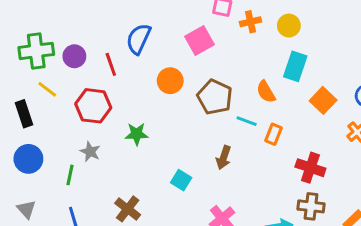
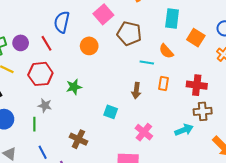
orange semicircle: (266, 92) -> (166, 51), moved
brown pentagon: (215, 97) -> (129, 33), moved
orange rectangle: (274, 134) -> (163, 84), moved

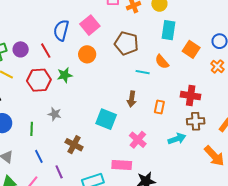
pink square: (103, 14) -> (90, 25), moved
orange rectangle: (163, 84) -> (159, 107), moved
green star: (74, 87) -> (65, 75), moved
gray star: (45, 106) -> (55, 114), moved
cyan square: (111, 112) -> (106, 119), size x1.5

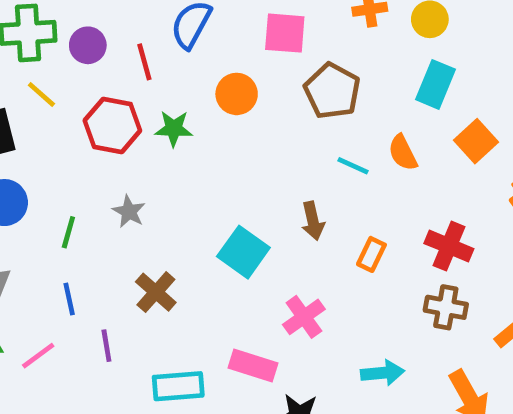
pink square: (90, 25) -> (285, 33), moved, turned 30
brown arrow: (132, 99) -> (313, 221), turned -35
cyan arrow: (177, 139) -> (383, 373), moved

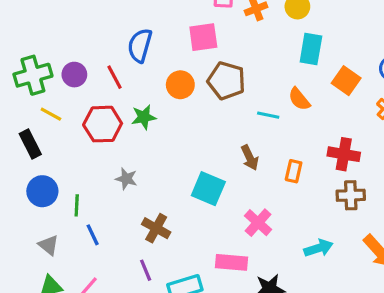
brown pentagon: (332, 91) -> (226, 81), moved
green line: (68, 232) -> (77, 205), moved
blue line: (69, 299) -> (93, 235), moved
purple line: (106, 346) -> (146, 270), moved

